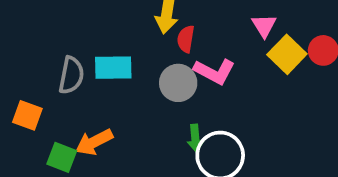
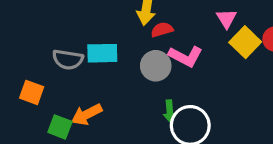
red semicircle: (186, 39) -> (162, 30), turned 65
gray semicircle: (71, 75) -> (68, 59), turned 88

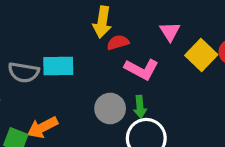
pink triangle: (226, 19) -> (170, 31), moved
gray circle: (156, 66) -> (110, 108), moved
green arrow: (170, 111) -> (140, 107), moved

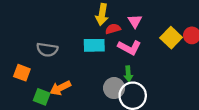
pink triangle: (170, 31) -> (135, 21), moved
cyan rectangle: (58, 66) -> (94, 45), moved
gray circle: (110, 108) -> (114, 88), moved

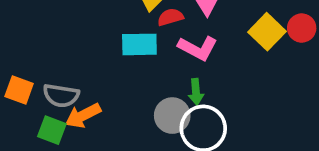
gray semicircle: (47, 50) -> (61, 95), moved

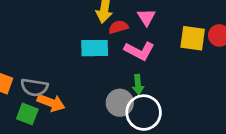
yellow square: (267, 32) -> (193, 38), turned -36
orange arrow: (83, 116) -> (51, 103), turned -132

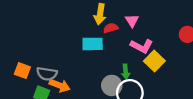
yellow square: (193, 38) -> (154, 61), moved, turned 36
pink L-shape: (139, 51) -> (142, 46), moved

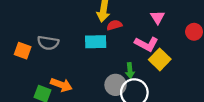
pink triangle: (132, 21) -> (158, 17), moved
orange square: (22, 71) -> (23, 51), moved
gray semicircle: (47, 74) -> (48, 43), moved

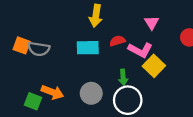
red semicircle: (114, 25) -> (117, 41), moved
orange square: (23, 51) -> (22, 45), moved
gray circle: (116, 85) -> (91, 93), moved

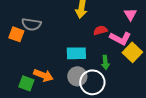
cyan rectangle: (88, 48) -> (76, 53), moved
gray semicircle: (39, 49) -> (31, 24), moved
white circle: (128, 100) -> (92, 82), moved

